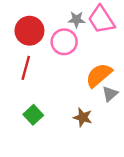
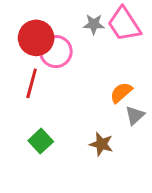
pink circle: (64, 42) -> (56, 52), moved
orange semicircle: (99, 75) -> (121, 93), size x0.7

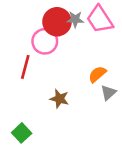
red circle: (36, 38) -> (57, 22), moved
green square: (41, 141) -> (22, 133), moved
brown star: (101, 144) -> (59, 99), moved

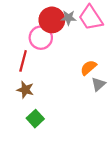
brown star: (59, 99) -> (25, 90), moved
green square: (22, 133) -> (35, 119), moved

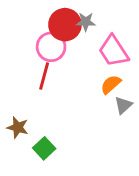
pink trapezoid: (91, 18) -> (114, 51), moved
red line: (23, 61) -> (44, 76), moved
brown star: (25, 90) -> (18, 127), moved

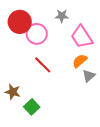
red circle: (65, 25) -> (20, 22), moved
red line: (44, 76) -> (43, 65), moved, turned -60

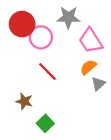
gray star: (62, 16) -> (68, 17), size x1.5
brown star: (13, 92) -> (24, 101), moved
green square: (32, 107) -> (45, 123), moved

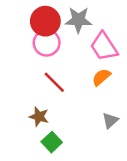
red circle: (22, 24) -> (45, 21), moved
gray triangle: (98, 84) -> (110, 120), moved
brown star: (24, 101) -> (39, 117), moved

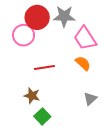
pink circle: (47, 43) -> (24, 35), moved
orange semicircle: (101, 77) -> (83, 63), turned 84
red line: (54, 82) -> (44, 67), turned -54

